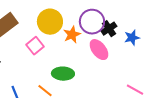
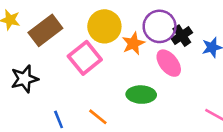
pink square: (35, 46) -> (85, 58), size x1.4
green ellipse: (63, 74) -> (141, 95), moved

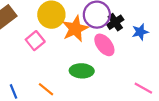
orange star: (133, 43) -> (75, 29), size x1.4
pink square: (85, 58) -> (35, 41), size x0.7

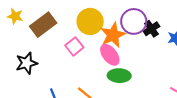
pink ellipse: (104, 45) -> (110, 55), moved

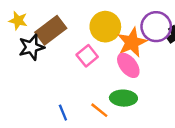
black star: (27, 63) -> (31, 47), moved
green ellipse: (119, 76) -> (123, 98), moved

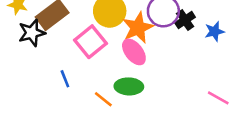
pink square: (87, 56) -> (91, 42), size x1.4
blue line: (63, 113) -> (65, 79), moved

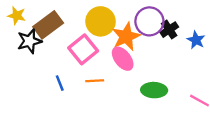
blue star: (214, 31) -> (196, 40), turned -30
green ellipse: (129, 86) -> (154, 90), moved
orange line: (103, 99) -> (95, 81), moved, turned -42

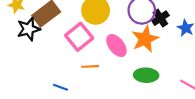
orange star: (126, 37) -> (145, 39), moved
blue line: (60, 83) -> (60, 87), moved, turned -48

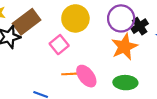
pink square: (79, 37) -> (59, 45), size x0.7
pink ellipse: (116, 46) -> (86, 76), moved

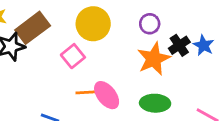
purple circle: (121, 18) -> (150, 24), size x0.6
black cross: (140, 26) -> (179, 45), moved

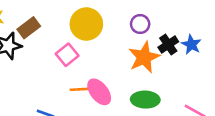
brown rectangle: (33, 28) -> (29, 28), size x0.7

